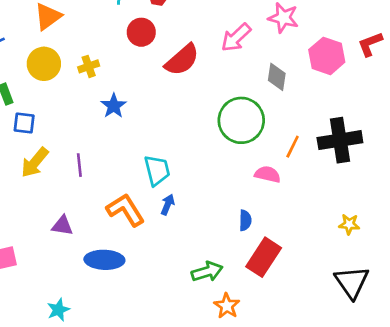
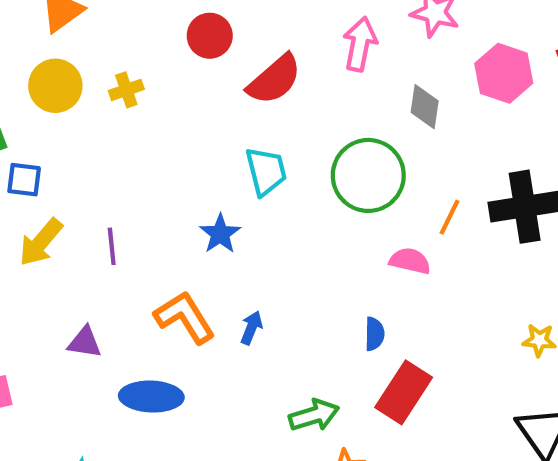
pink arrow: (236, 37) -> (360, 44), turned 144
blue star: (114, 106) -> (220, 234), moved
cyan trapezoid: (157, 170) -> (266, 171), moved
blue arrow: (168, 205) -> (251, 328), moved

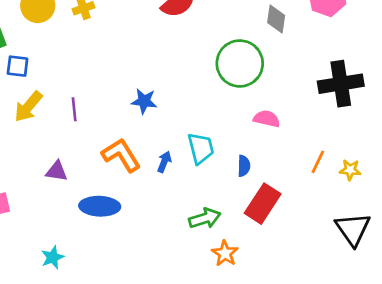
cyan trapezoid: (266, 171) -> (201, 148), moved
orange line: (450, 217) -> (318, 162), moved
blue star: (220, 234) -> (144, 101), turned -30

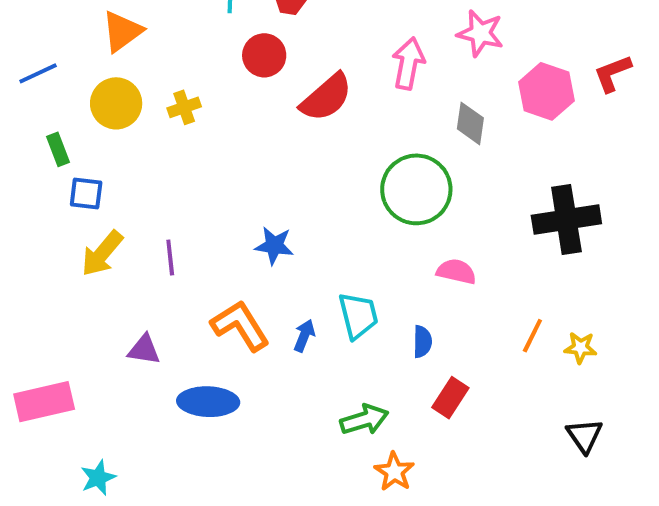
red rectangle: (263, 204) -> (450, 398), size x0.7
black triangle: (353, 229) -> (584, 436), size x0.7
cyan star: (53, 257) -> (98, 478), moved

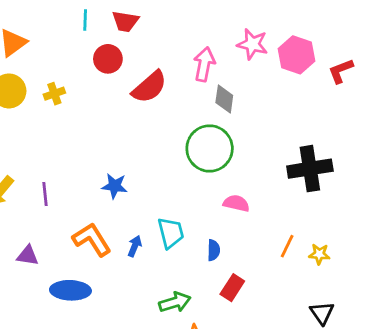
pink hexagon: (546, 91) -> (297, 55), moved
gray diamond: (470, 123) -> (224, 99), moved

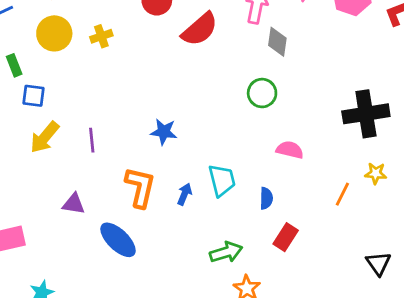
green circle: (210, 148) -> (262, 93), size x0.6
orange L-shape: (92, 239) -> (140, 187), turned 45
yellow star: (319, 254) -> (376, 173), moved
blue ellipse: (70, 290) -> (118, 240), turned 42

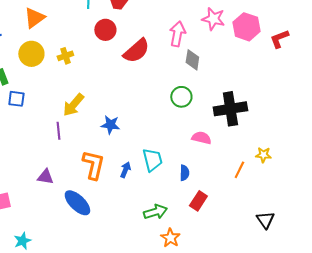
black cross: (366, 114) -> (230, 109), moved
yellow arrow: (45, 137) -> (73, 105), moved

